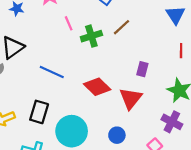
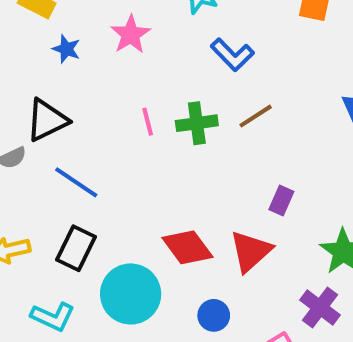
pink line: (69, 23) -> (148, 122), moved
blue line: (52, 72) -> (76, 182), moved
red diamond: (97, 87) -> (187, 247), moved

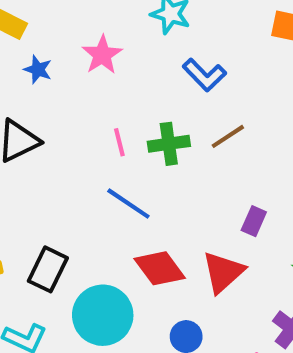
blue line: (76, 182) -> (128, 204), moved

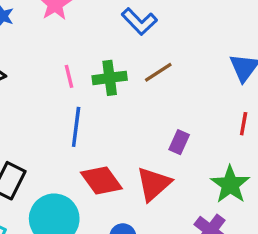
blue line: (128, 204) -> (76, 127), turned 63

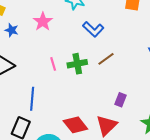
blue line: (76, 127) -> (32, 99), moved

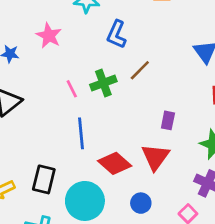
blue L-shape: (93, 29) -> (116, 34), turned 80
blue line: (32, 99) -> (81, 133), moved

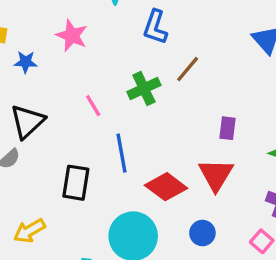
pink line: (72, 89) -> (93, 106), moved
black rectangle: (44, 179) -> (76, 183), moved

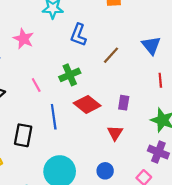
brown line: (188, 69) -> (111, 55), moved
red triangle: (216, 175) -> (115, 133), size x0.7
red diamond: (166, 187) -> (87, 104), moved

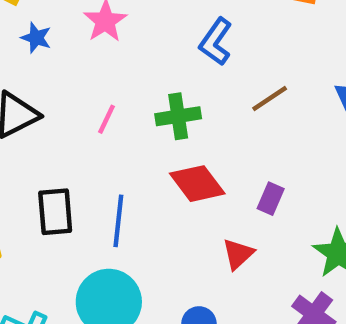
pink line: (36, 85) -> (107, 119), turned 40
blue line: (54, 117) -> (118, 221), moved
black rectangle: (23, 135) -> (55, 212), turned -30

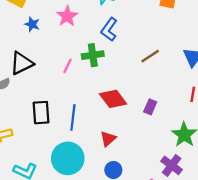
blue L-shape: (216, 42) -> (109, 29), moved
green cross: (178, 116) -> (93, 55), moved
red triangle: (238, 254) -> (108, 139), moved

